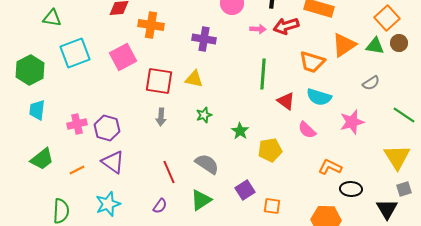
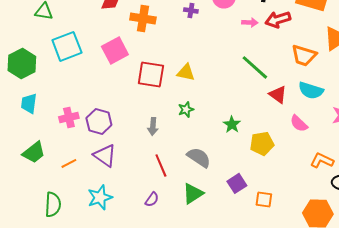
purple cross: (204, 39) -> (191, 10), moved, size x0.6
green line: (263, 74) -> (255, 67), turned -52
green star: (204, 115) -> (186, 109), moved
gray arrow: (161, 117) -> (153, 126), moved

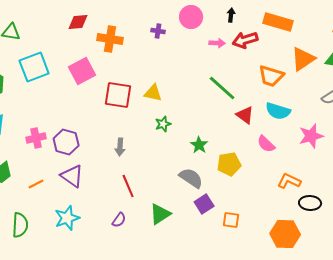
green star: (186, 109) -> (163, 124), moved
gray semicircle: (199, 157) -> (191, 178), moved

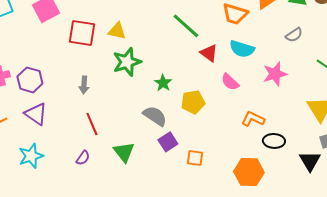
green star: (163, 124) -> (127, 62), size x1.8
green triangle: (160, 214) -> (124, 152), turned -35

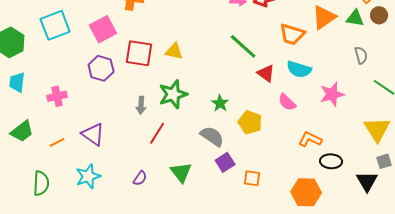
gray semicircle: (294, 35) -> (361, 55), moved, turned -72
green star: (127, 62) -> (173, 94), moved
purple hexagon: (30, 80) -> (101, 68), moved
yellow pentagon: (193, 102) -> (250, 122), turned 30
red line: (92, 124) -> (157, 133), moved, turned 55

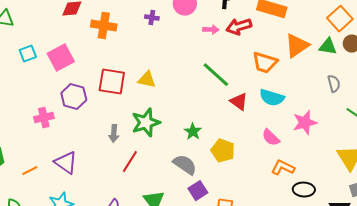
cyan square: (55, 25) -> (28, 54), size x0.6
pink square: (103, 29) -> (61, 58), moved
pink cross: (57, 96) -> (44, 118), moved
pink semicircle: (287, 102) -> (271, 138), moved

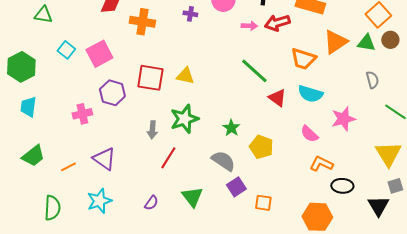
cyan square: (28, 54) -> (66, 50), turned -30

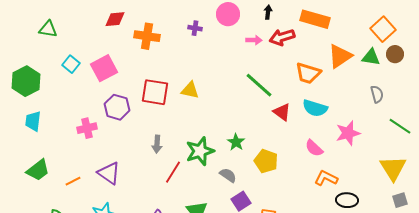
green star: (184, 119) -> (200, 151), moved
gray semicircle: (223, 161) -> (228, 175), size x0.7

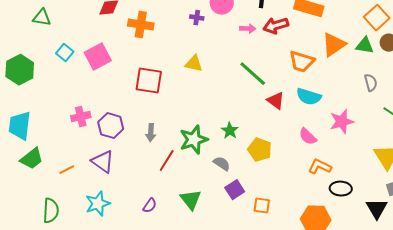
purple cross: (195, 28) -> (197, 18), moved
yellow triangle: (190, 90) -> (194, 64), moved
purple hexagon: (117, 107) -> (111, 126), moved
cyan trapezoid: (33, 121) -> (20, 126), moved, size x1.4

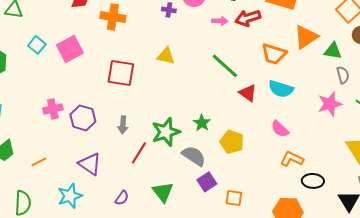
green triangle: (365, 46) -> (333, 51), moved
pink star: (342, 122) -> (330, 104), moved
purple triangle: (103, 162) -> (90, 164), moved
gray semicircle: (222, 164) -> (194, 156), size x1.4

